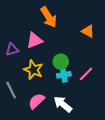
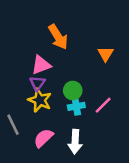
orange triangle: (88, 31) -> (106, 54), turned 32
purple triangle: (12, 50) -> (37, 83), moved, turned -40
white arrow: (63, 104) -> (75, 142), turned -126

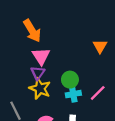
orange arrow: (58, 37) -> (32, 31), moved
pink triangle: (41, 65) -> (41, 56), turned -42

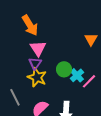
cyan cross: (73, 94) -> (77, 75), moved, turned -32

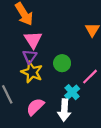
cyan cross: (77, 75) -> (72, 92), moved

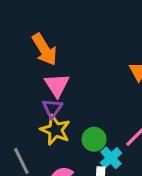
green circle: (62, 63) -> (94, 139), moved

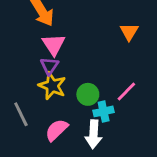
cyan cross: (111, 158) -> (104, 111), turned 30

